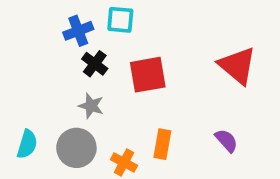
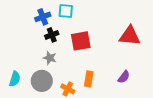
black cross: (95, 64) -> (52, 35), turned 32
red triangle: (237, 66) -> (130, 36), turned -35
purple semicircle: (226, 141) -> (124, 77), turned 80

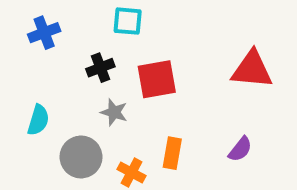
blue cross: (43, 17) -> (44, 33), moved
gray star: (50, 58) -> (114, 112), moved
cyan semicircle: (15, 79) -> (38, 120), moved

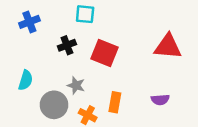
red square: (157, 79) -> (105, 53), turned 32
gray star: (114, 112) -> (76, 85), moved
purple semicircle: (240, 149) -> (160, 100), turned 48

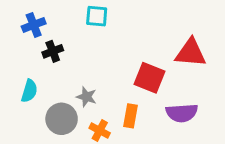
black cross: (67, 45) -> (53, 51), moved
red square: (105, 53) -> (150, 78), moved
purple semicircle: (160, 100) -> (182, 113), size x1.5

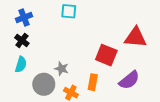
black cross: (53, 51) -> (22, 40), moved, turned -32
purple semicircle: (182, 113) -> (129, 80), turned -35

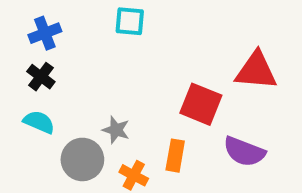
cyan semicircle: (21, 64) -> (39, 122), turned -84
purple semicircle: (129, 80) -> (244, 152), turned 60

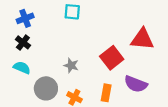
red square: (201, 104) -> (112, 58), turned 30
gray star: (116, 130) -> (71, 65), moved
orange rectangle: (175, 156) -> (106, 93), moved

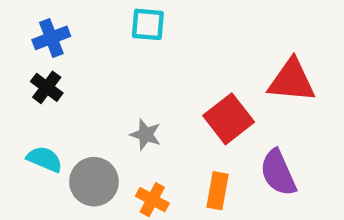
cyan semicircle: (22, 68) -> (45, 159), moved
purple semicircle: (136, 84) -> (278, 173), turned 45

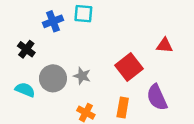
blue cross: (51, 38) -> (53, 21), moved
red triangle: (292, 81) -> (164, 45), size x0.6
gray circle: (94, 182) -> (53, 78), moved

